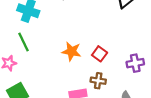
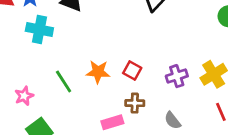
green line: (24, 42) -> (64, 82), moved

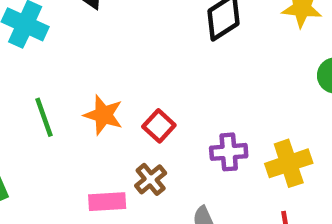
brown cross: (135, 103) -> (151, 179), turned 36

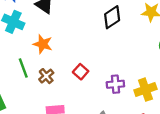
orange star: (103, 115) -> (43, 44), moved
brown cross: (151, 179) -> (46, 76), moved

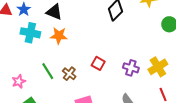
orange star: (43, 44) -> (59, 36), moved
purple cross: (115, 84) -> (131, 68), turned 35

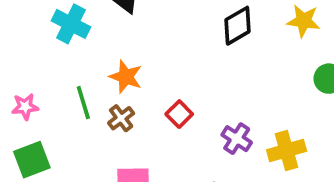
orange star: (59, 36) -> (126, 77), moved

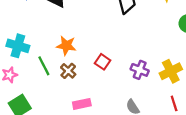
cyan cross: (71, 24) -> (18, 46), moved

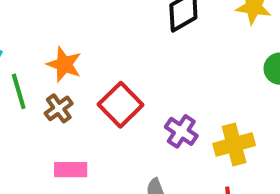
red square: (103, 62) -> (121, 105), size x1.5

